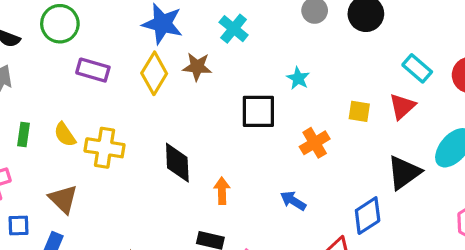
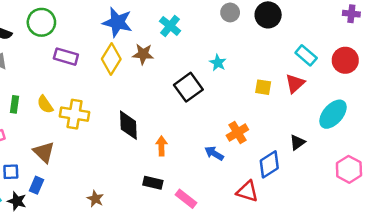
black square: (258, 111) -> (188, 87), turned -36
orange cross: (315, 143) -> (237, 133), moved
black triangle: (404, 173) -> (297, 142), moved, size x0.6

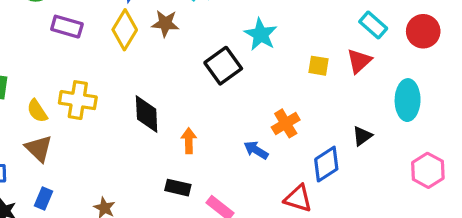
cyan star: (218, 63) -> (261, 34), size x1.5
yellow semicircle: (45, 104) -> (37, 111), moved
cyan ellipse: (333, 114) -> (408, 100), turned -40
blue rectangle: (37, 185) -> (43, 198), moved

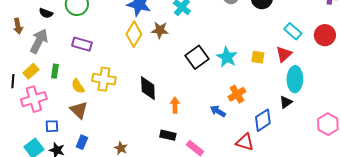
purple rectangle: (67, 27) -> (82, 44), moved
cyan star: (261, 34) -> (227, 57), moved
cyan ellipse: (408, 100) -> (295, 79), moved

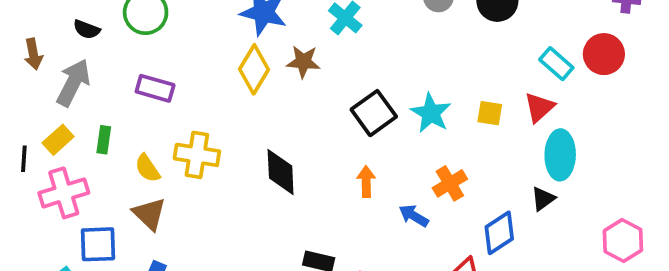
red circle: (325, 35) -> (604, 54), moved
orange arrow: (175, 105) -> (366, 182), moved
blue square: (52, 126) -> (98, 244), size x1.5

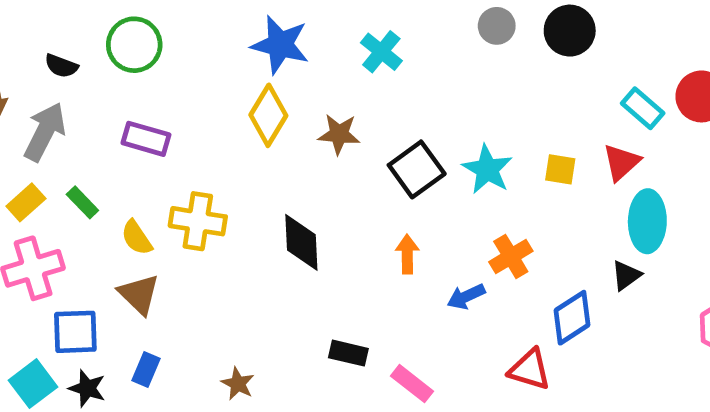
brown star: (303, 62) -> (339, 134), moved
green rectangle: (104, 140) -> (82, 202), turned -52
blue arrow: (414, 216) -> (466, 297), turned -56

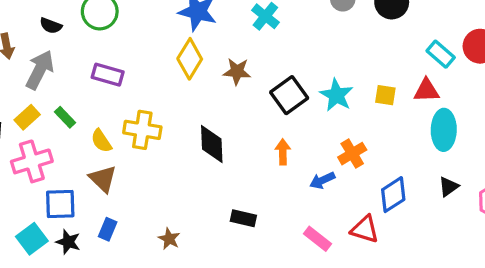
red triangle: (621, 162) -> (426, 90), turned 40
black triangle: (626, 275) -> (448, 187), moved
pink rectangle: (412, 384) -> (317, 239), moved

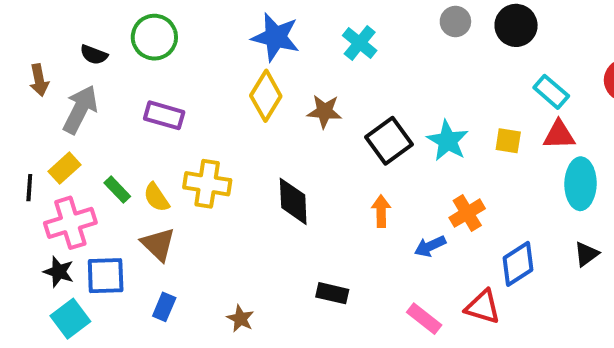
cyan rectangle: (441, 54) -> (551, 92), moved
green rectangle: (65, 117) -> (117, 190), moved
black star: (68, 242) -> (59, 272), moved

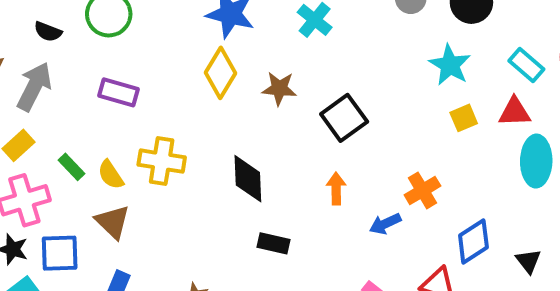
cyan rectangle: (551, 92) -> (526, 65), moved
cyan star: (448, 141) -> (450, 65), moved
yellow square: (508, 141) -> (464, 118), turned -32
black triangle: (586, 254) -> (528, 261), moved, turned -32
black rectangle: (332, 293) -> (273, 243), moved

